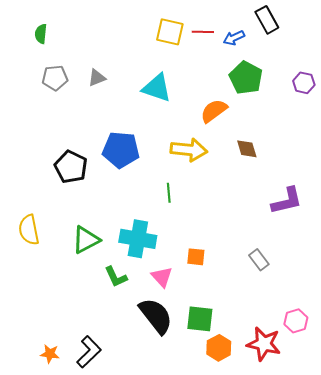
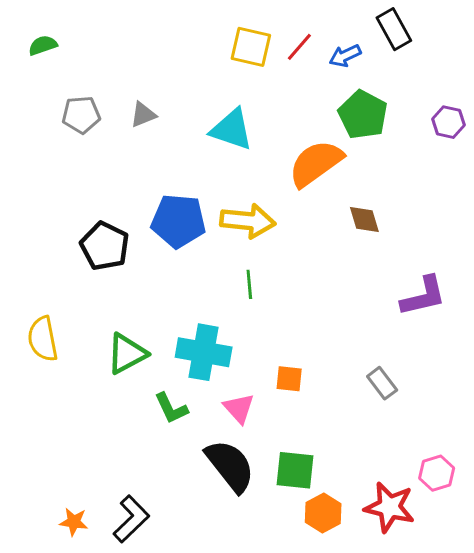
red line: (203, 32) -> (299, 47), turned -50
green semicircle: (41, 34) -> (43, 45), moved, turned 66
orange semicircle: (214, 111) -> (316, 163), size x1.4
yellow arrow: (189, 150) -> (248, 221), moved

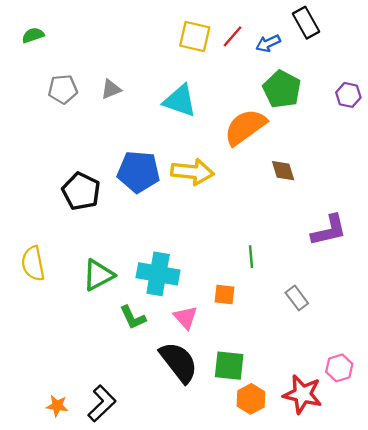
green line: (249, 284) -> (251, 257), moved

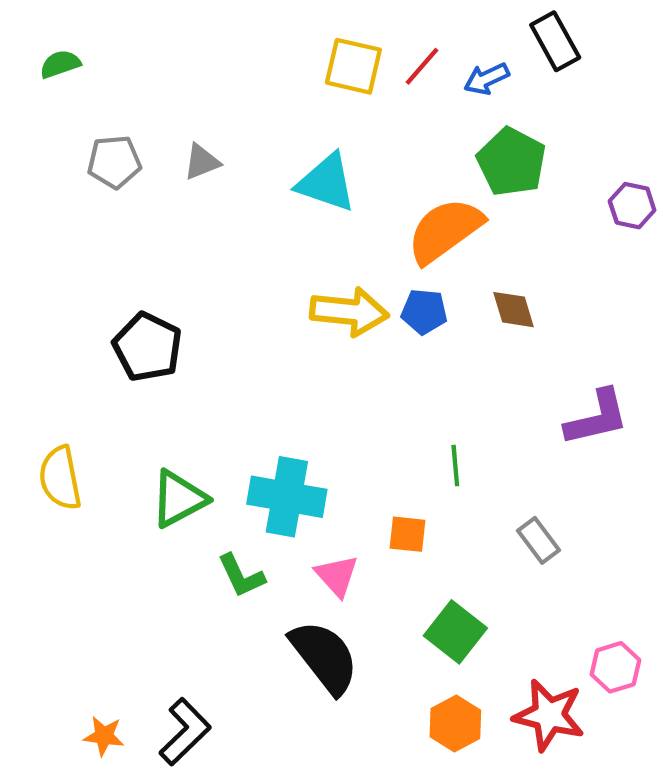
purple hexagon: (348, 95) -> (632, 206), moved
blue pentagon: (139, 172) -> (424, 312), moved, size x0.6
green square: (229, 366) -> (455, 632), moved, turned 32

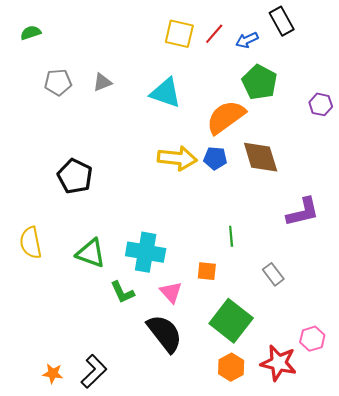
brown diamond: (514, 310) -> (261, 157), size x1.6
green triangle: (179, 499) -> (91, 253), turned 48
green square: (455, 632) -> (231, 321), size x1.4

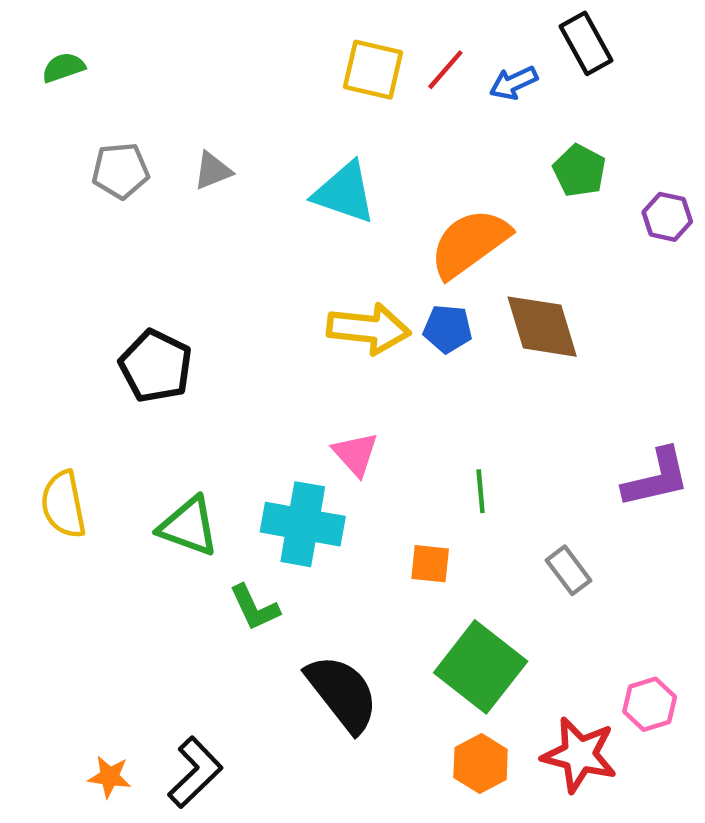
green pentagon: (260, 82) -> (579, 171), moved, size x0.7
purple L-shape: (303, 212) -> (656, 478), moved
pink triangle: (171, 292) -> (355, 454), moved

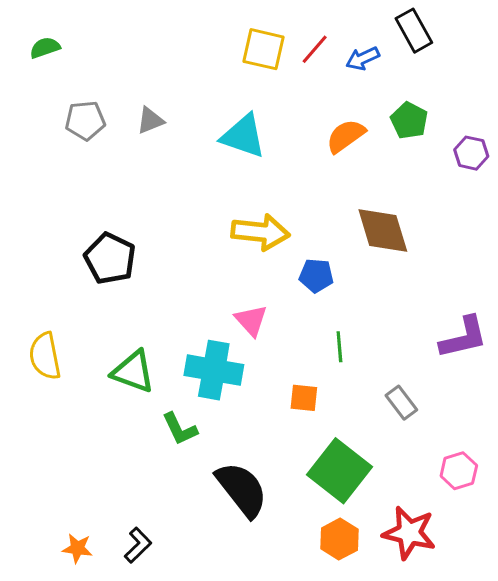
orange semicircle: (470, 243) -> (346, 136), moved, size x0.7
blue pentagon: (448, 329) -> (316, 275), moved
pink hexagon: (650, 704) -> (459, 471), moved
black L-shape: (195, 772) -> (138, 545), size x0.7

